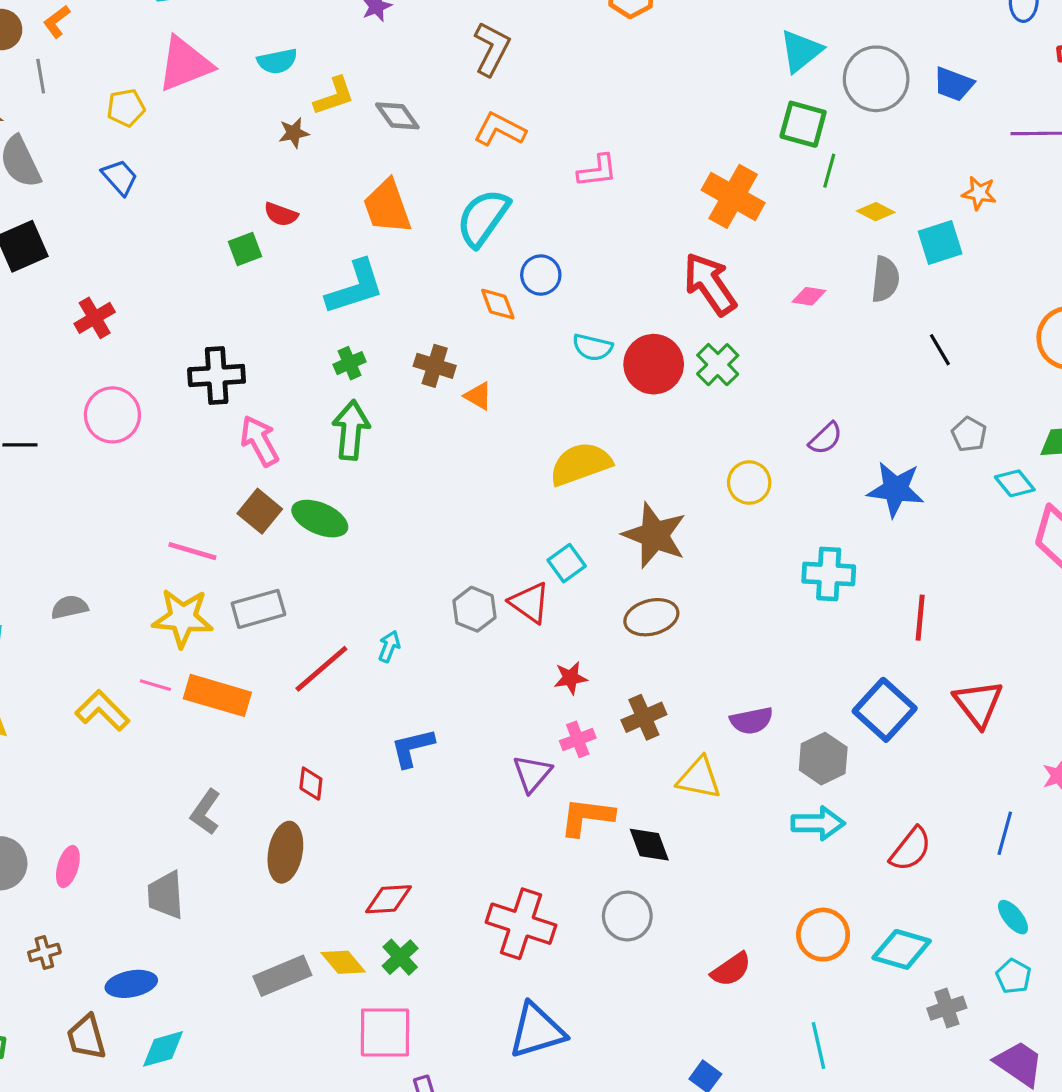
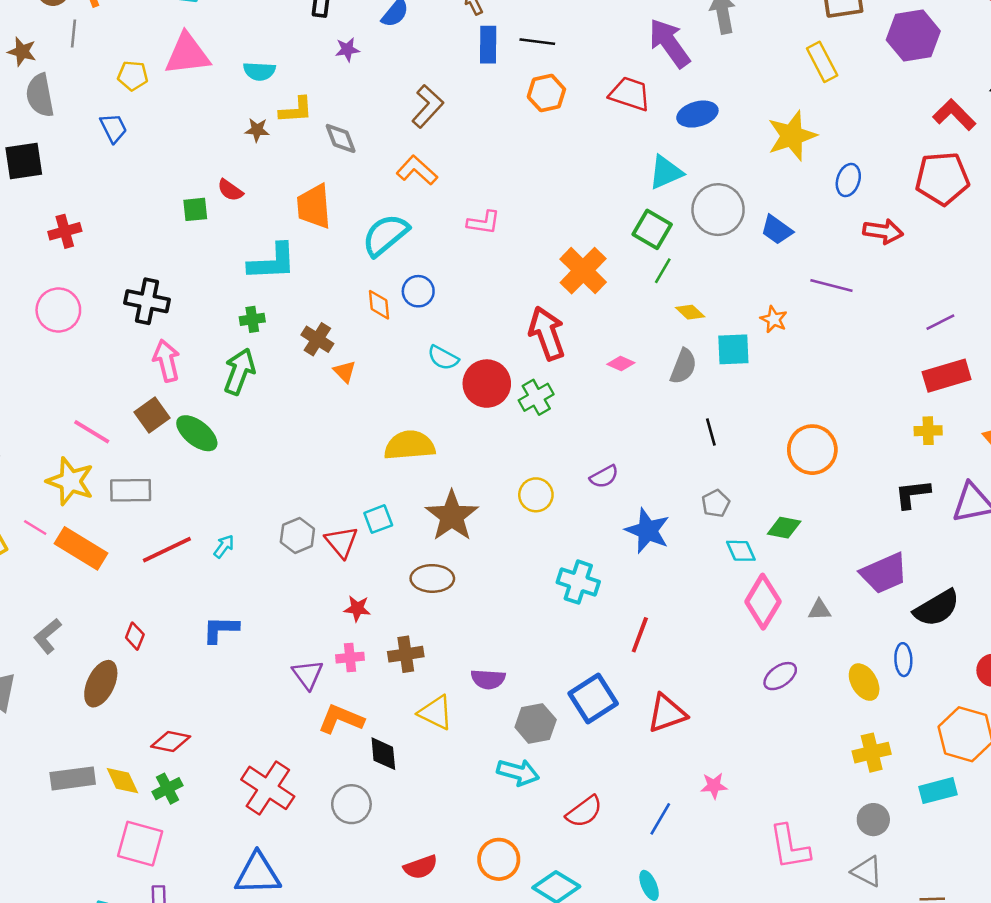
red triangle: (978, 704) -> (667, 713), turned 33
purple triangle: (532, 774) -> (308, 674), turned -32

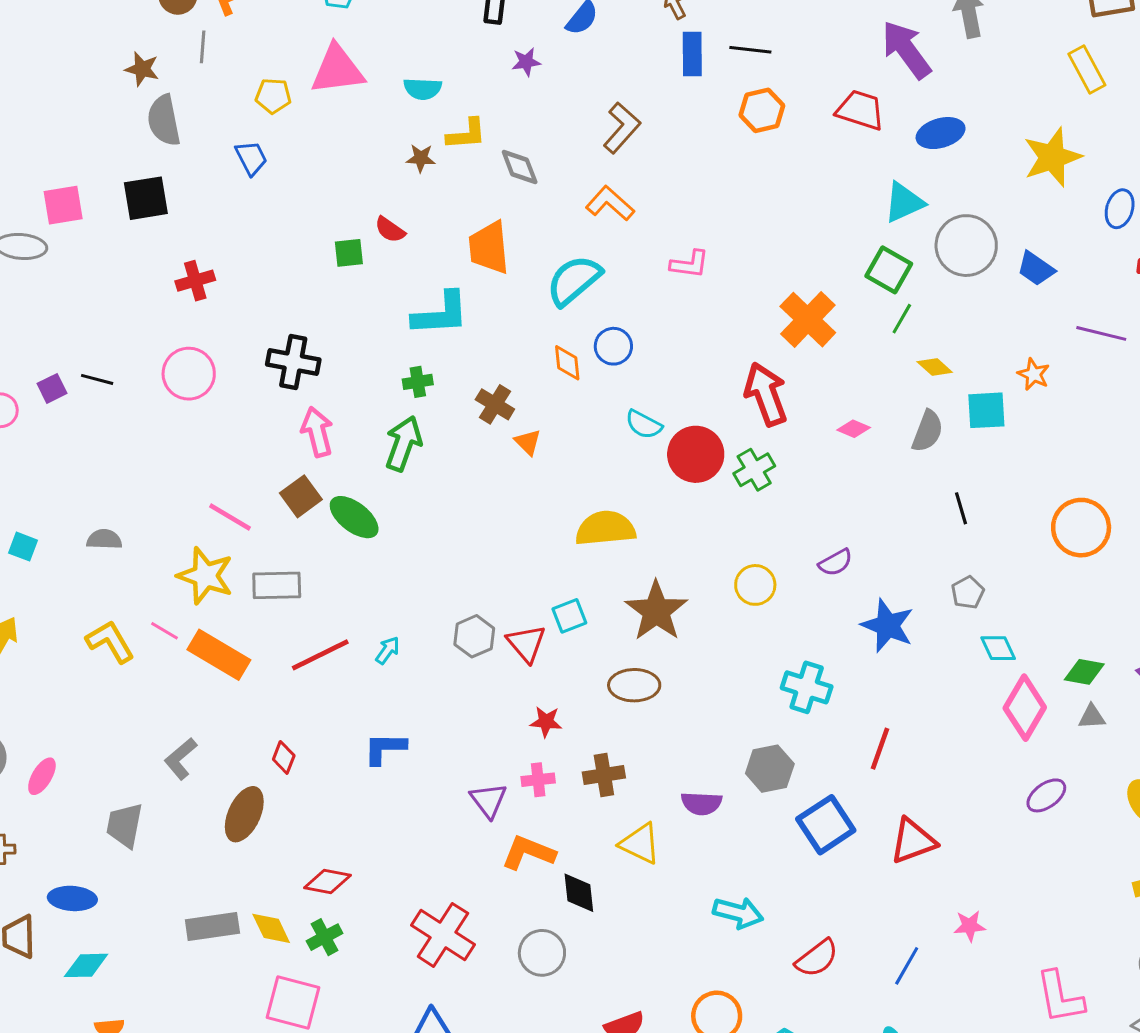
green diamond: (784, 528) -> (1084, 672), moved
gray hexagon: (536, 723) -> (770, 769), moved

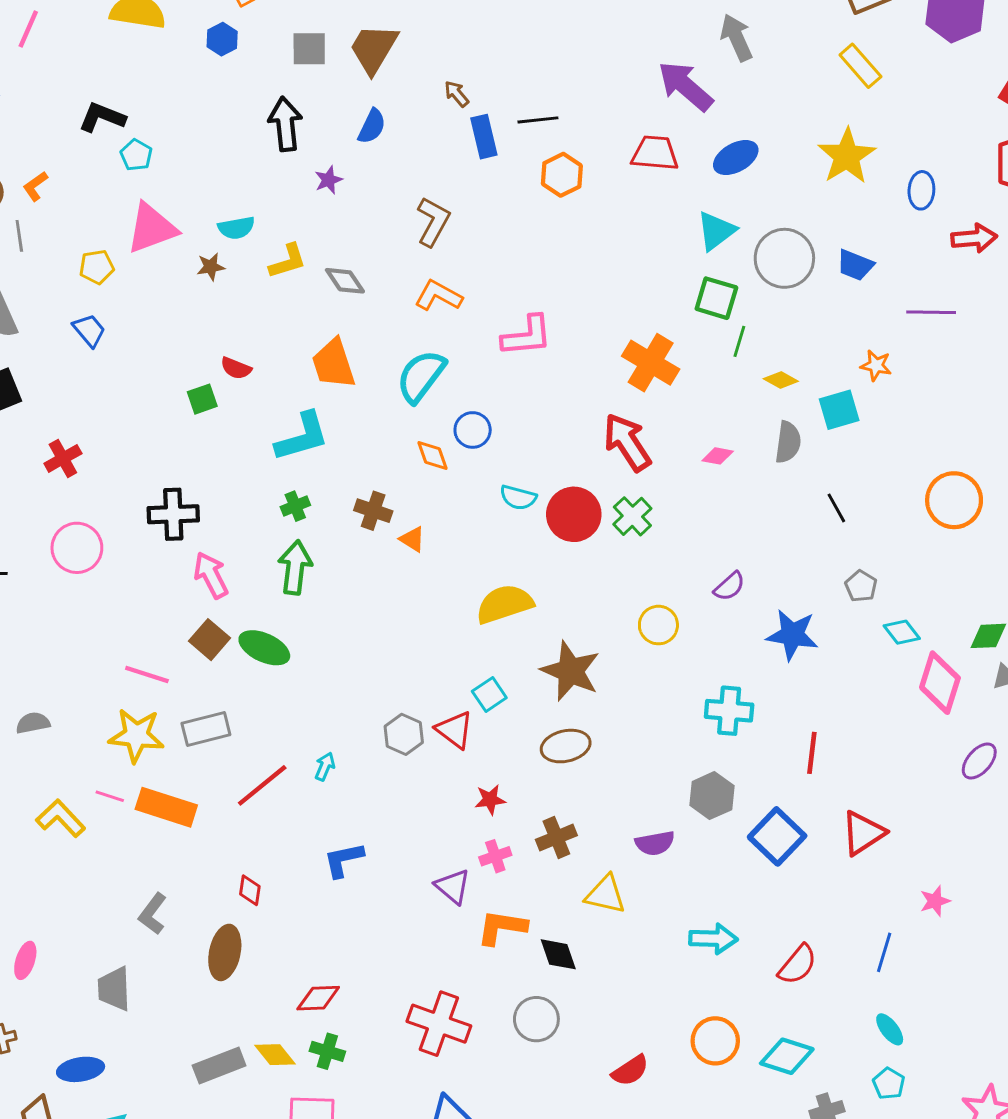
brown star: (421, 158) -> (211, 267), moved
pink L-shape: (690, 264) -> (527, 336), size x1.4
green cross: (325, 937) -> (327, 1051), turned -32

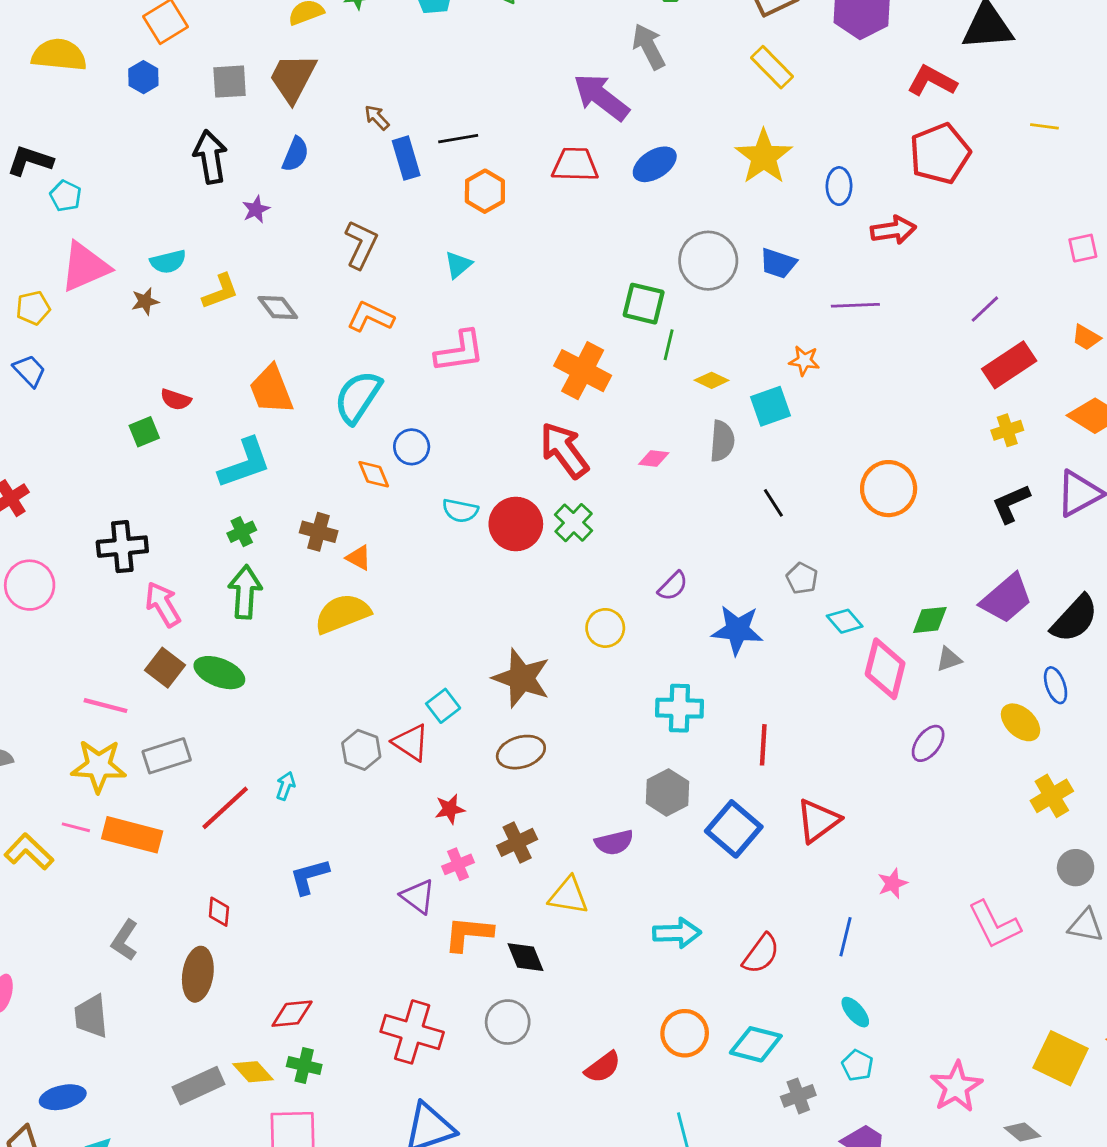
cyan triangle: (716, 231) -> (458, 265), moved, size x0.7
yellow semicircle: (504, 604) -> (342, 614), moved

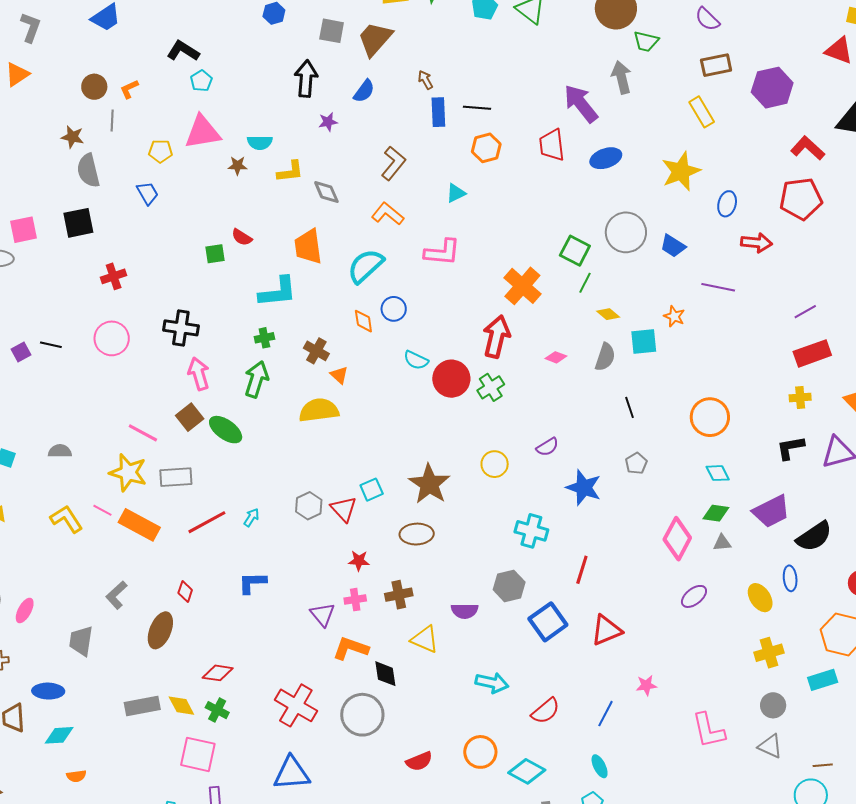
red trapezoid: (575, 165) -> (552, 145), turned -112
red arrow: (564, 450) -> (497, 337), turned 36
cyan diamond: (845, 621) -> (718, 473), moved
gray circle: (508, 1022) -> (362, 715), size x1.4

